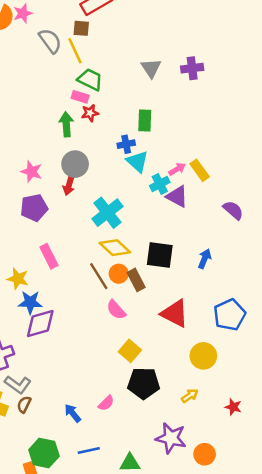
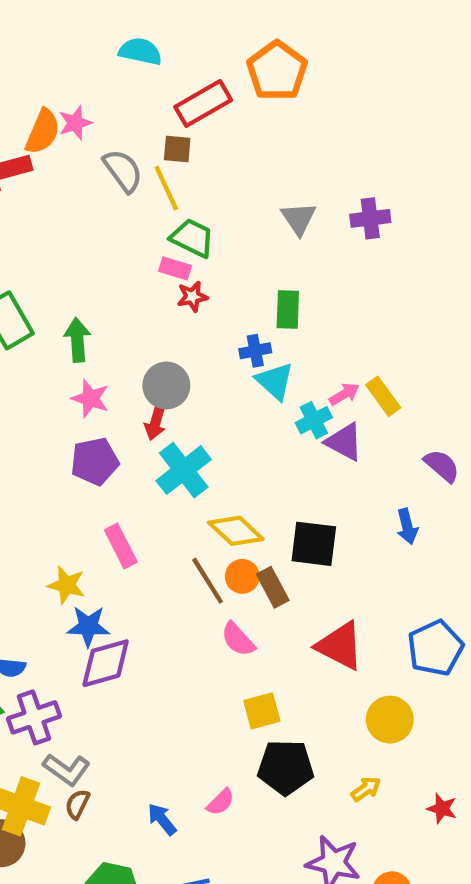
green arrow: (66, 124) -> (77, 340), moved
cyan cross: (107, 213) -> (184, 470), moved
blue arrow: (205, 259) -> (407, 526), moved, turned 144
yellow square: (130, 351) -> (262, 711), turned 35

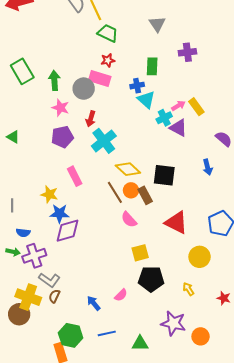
purple cross: (370, 218) -> (187, 52), moved
pink rectangle: (175, 268) -> (100, 78), moved, size x1.5
gray circle: (166, 385) -> (84, 89), moved
yellow arrow: (366, 789) -> (188, 289), turned -88

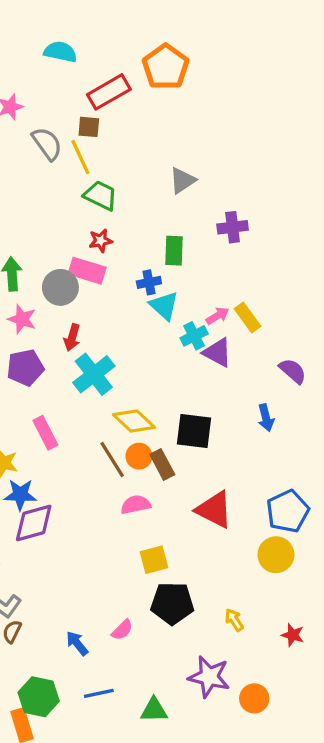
gray triangle: (157, 24) -> (182, 180), turned 30
pink semicircle: (129, 220) -> (136, 505), turned 120
yellow circle: (200, 257) -> (276, 555), moved

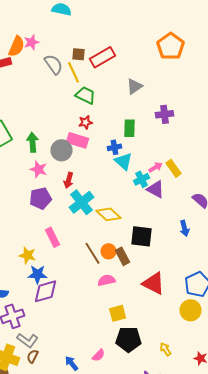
orange pentagon: (166, 67) -> (170, 46), moved
red rectangle: (109, 92) -> (102, 57), moved
yellow diamond: (134, 421) -> (108, 214), moved

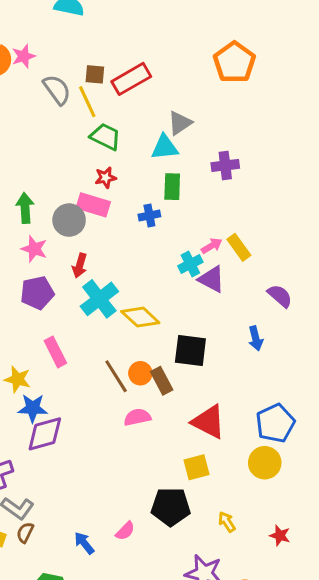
cyan triangle: (124, 161) -> (165, 147), moved, turned -48
yellow square: (118, 313) -> (196, 467), moved

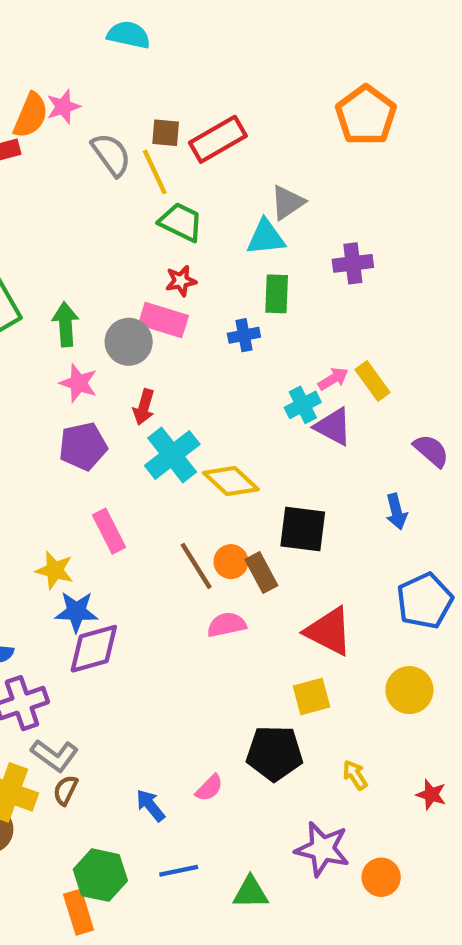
blue pentagon: (275, 423) -> (425, 601), moved

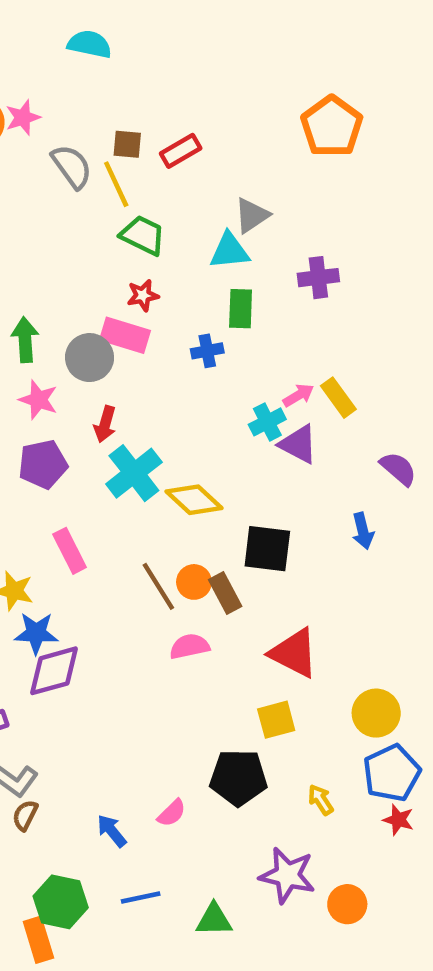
red rectangle: (218, 139) -> (181, 151), size x0.7
blue pentagon: (425, 601) -> (392, 773), moved

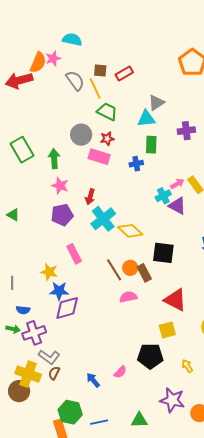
cyan semicircle: (90, 44) -> (72, 39), moved
gray circle: (90, 358) -> (81, 135), moved
blue line: (141, 897) -> (99, 422), moved

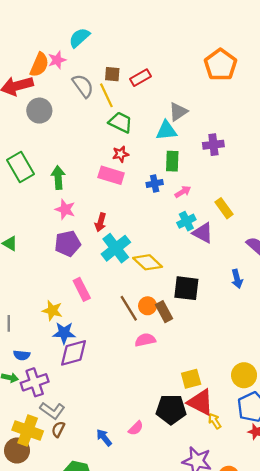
cyan semicircle: (72, 39) -> (79, 38), turned -54
gray circle: (81, 135) -> (39, 111), moved
pink arrow: (177, 184) -> (183, 192), moved
red triangle: (175, 300) -> (200, 402), moved

